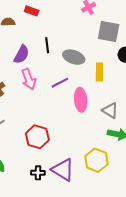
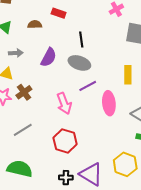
black line: (47, 45) -> (81, 39), moved
gray ellipse: (74, 57) -> (79, 63), moved
pink arrow: (29, 79) -> (64, 103), moved

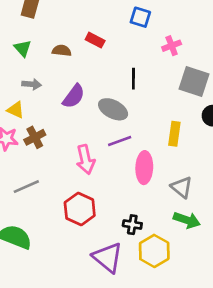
black line: (81, 39) -> (133, 79), moved
black cross: (66, 178) -> (132, 225), moved

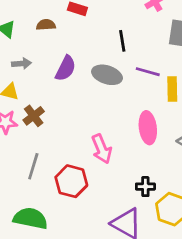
purple line: (120, 141) -> (148, 72), moved, turned 45
pink arrow: (86, 160) -> (102, 149), moved
gray line: (26, 187) -> (33, 166), turned -40
red hexagon: (80, 209) -> (71, 181), moved

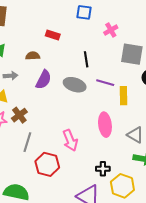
brown semicircle: (46, 25) -> (33, 56), moved
gray line: (33, 166) -> (27, 142), moved

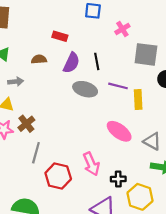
purple semicircle: (44, 80) -> (71, 63), moved
pink ellipse: (105, 125) -> (119, 131), turned -45
pink arrow: (70, 140) -> (91, 164), moved

